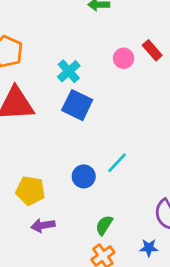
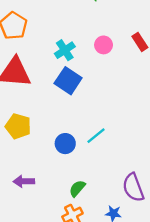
pink circle: (124, 58) -> (104, 45), moved
yellow pentagon: (30, 191) -> (18, 126), moved

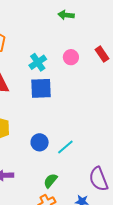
blue square: (68, 81) -> (41, 88), turned -35
cyan line: (96, 136) -> (65, 147), moved

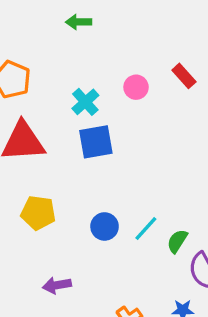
green arrow: (66, 15) -> (79, 22), moved
green semicircle: (50, 181) -> (177, 241), moved

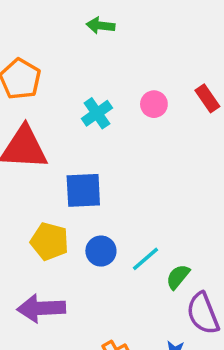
blue square: (96, 142) -> (83, 190), moved
yellow pentagon: (38, 213) -> (50, 241), moved
purple arrow: (57, 285) -> (41, 308), size x1.5

